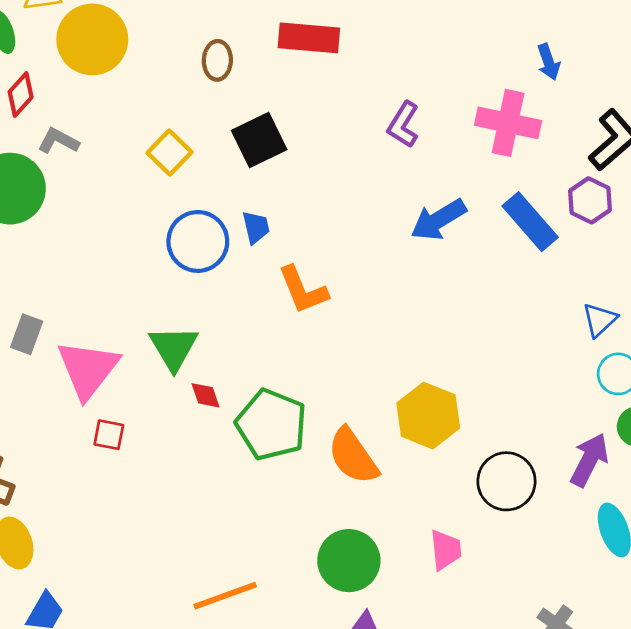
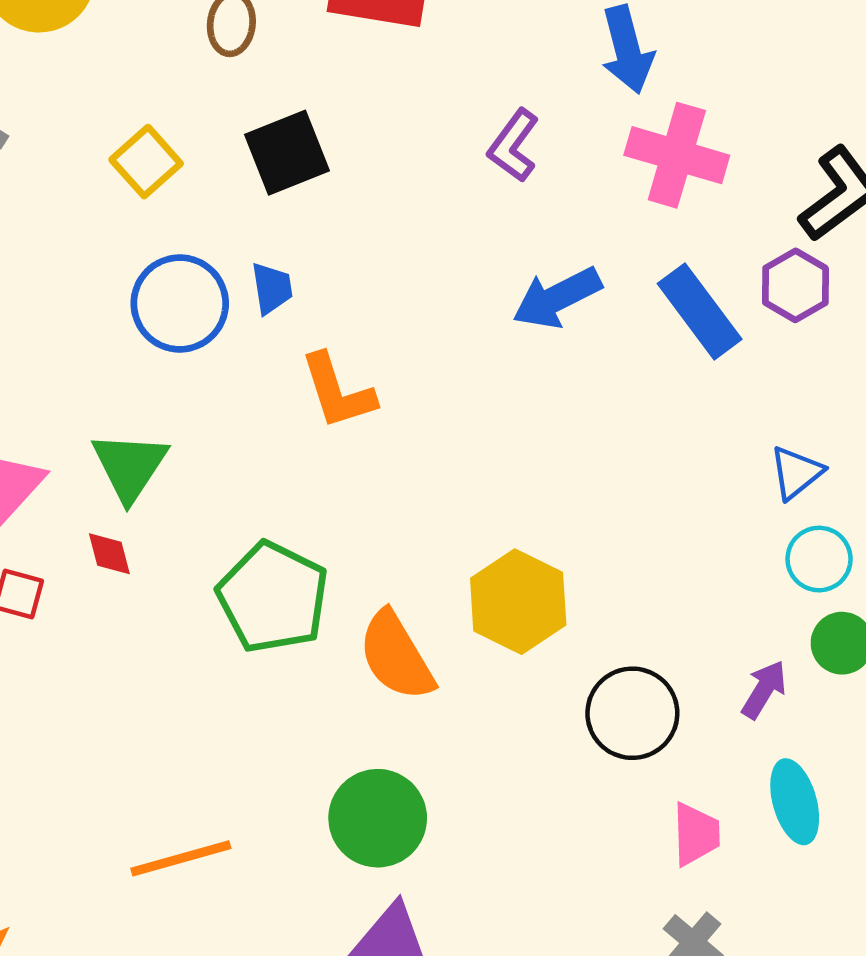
blue arrow: (549, 62) -> (627, 50), moved, size x1.5
red diamond: (206, 395) -> (109, 554), moved
purple arrow: (589, 460) -> (764, 690), size x0.7
pink trapezoid: (446, 550) -> (696, 834), moved

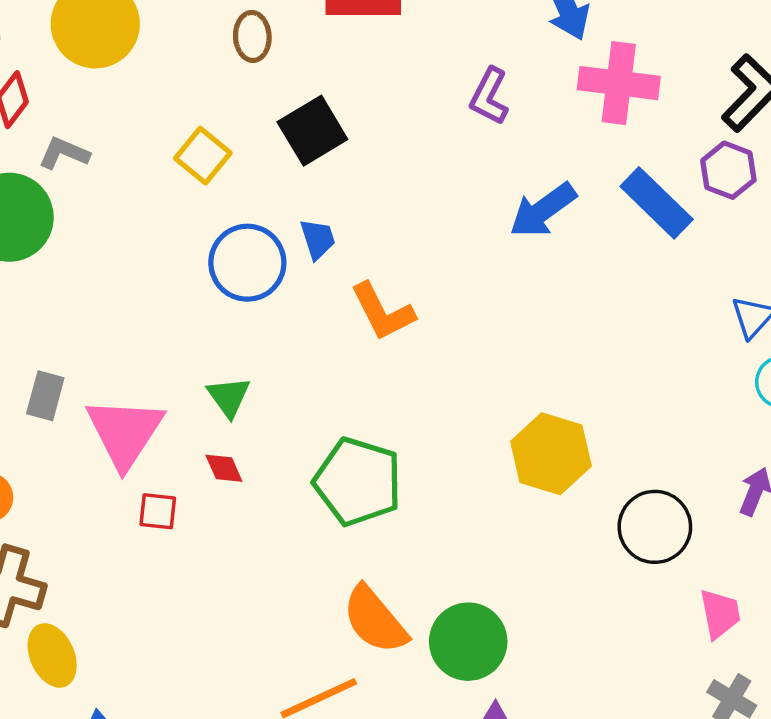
green triangle: (130, 466) -> (229, 397), size x0.7
orange semicircle: (396, 656) -> (375, 620), moved

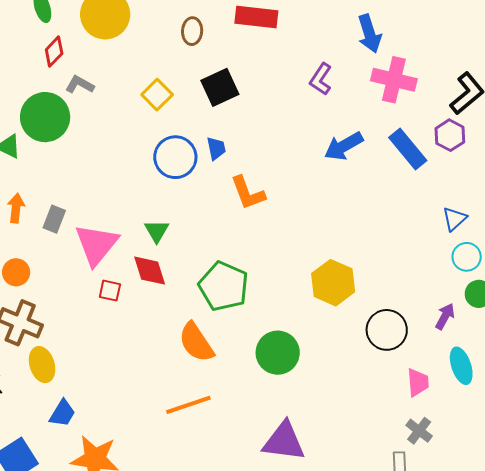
red diamond: (224, 468) -> (150, 271), size x1.6
orange semicircle: (375, 620) -> (196, 342), moved
green circle: (468, 642) -> (278, 353), moved

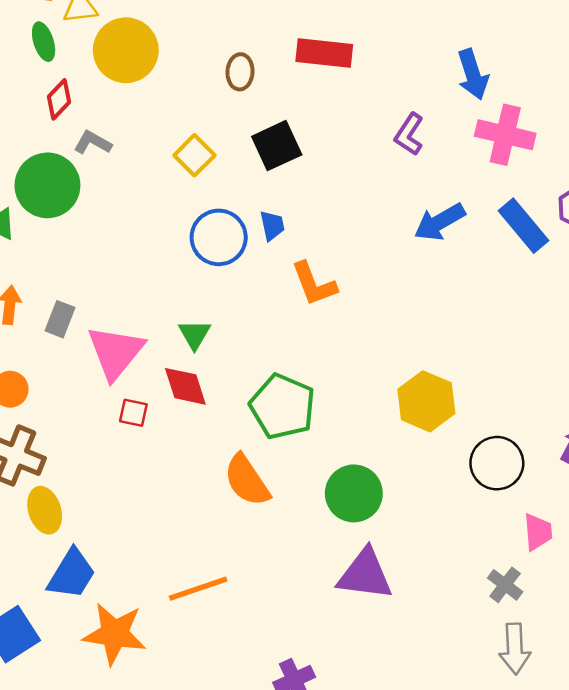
orange line: (188, 405) -> (198, 589), moved
blue trapezoid: (62, 413) -> (72, 574), size x1.4
gray cross: (419, 431) -> (505, 585), moved
purple triangle: (284, 441) -> (365, 575), moved

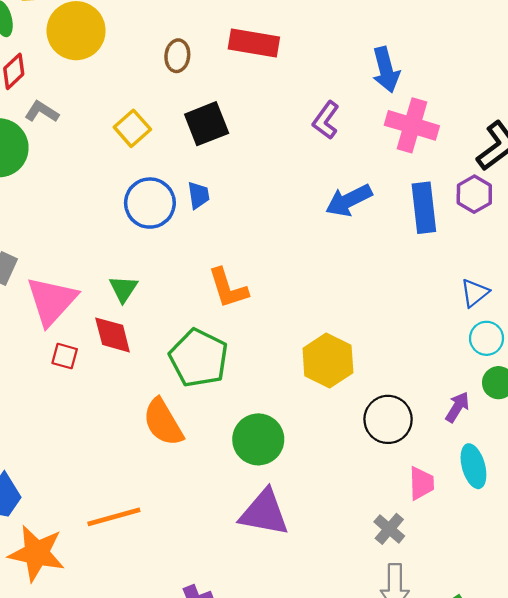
blue rectangle: (524, 226) -> (424, 208), turned 30
orange L-shape: (314, 284) -> (228, 288), moved

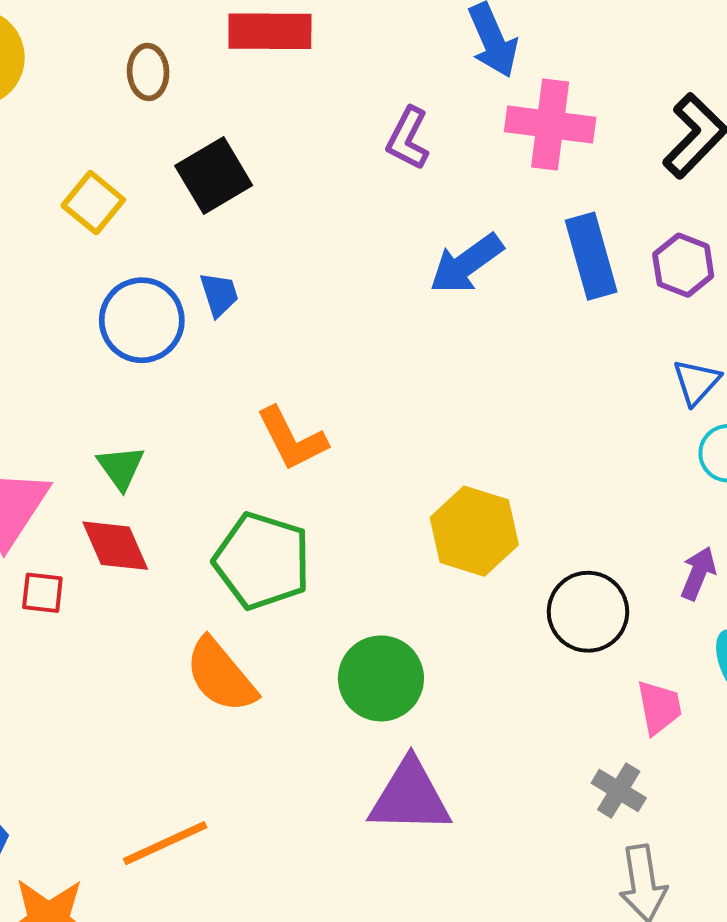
purple hexagon: (474, 194) -> (683, 265), moved

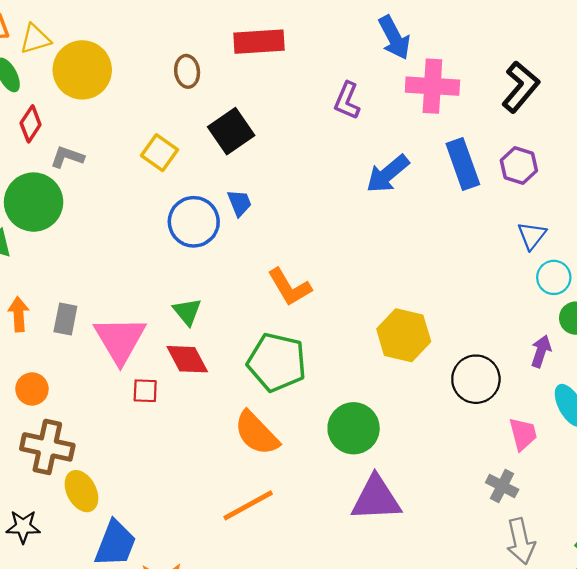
orange line: (165, 843) -> (248, 505), moved

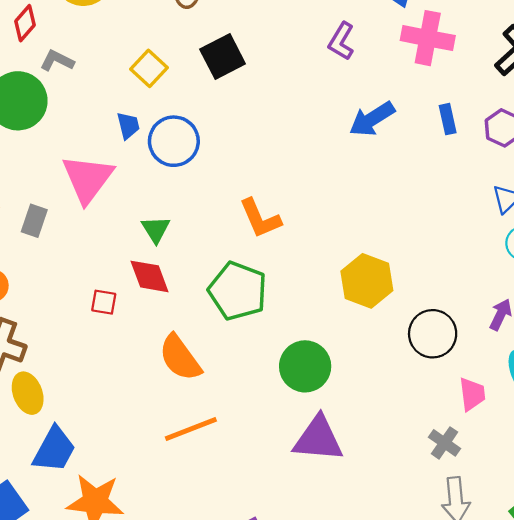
blue rectangle: (463, 164) -> (448, 119), size x0.6
blue trapezoid: (239, 203) -> (128, 126), moved
pink triangle: (120, 340) -> (88, 179), moved
orange semicircle: (256, 433) -> (180, 358), moved

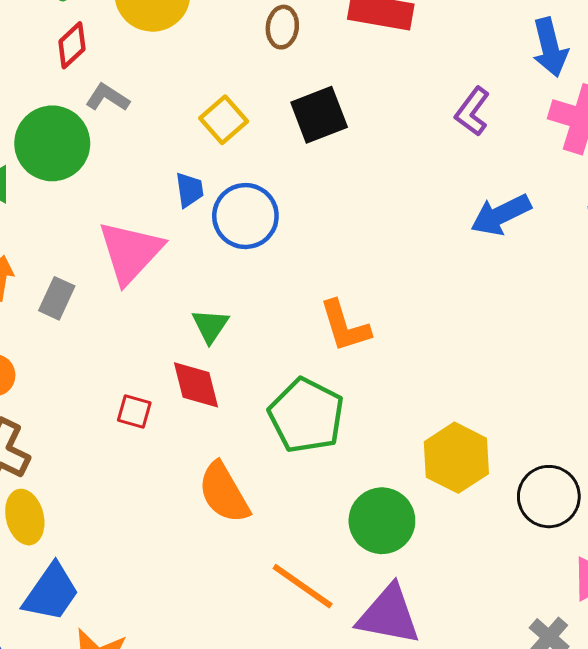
yellow hexagon: (367, 281) -> (456, 458), moved
orange line: (191, 429) -> (303, 586), moved, turned 50

